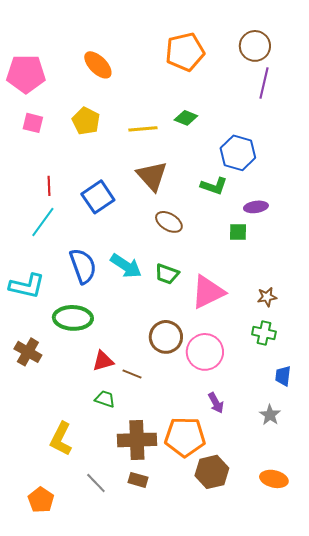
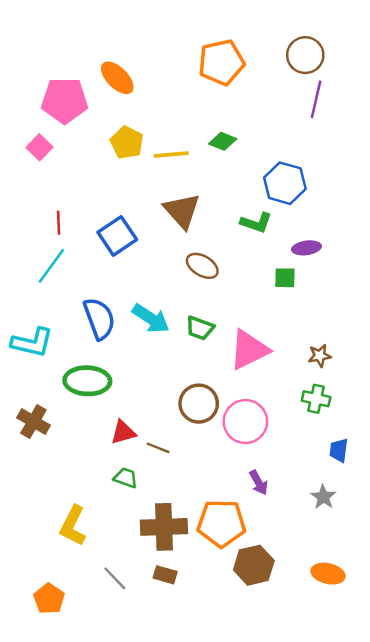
pink pentagon: (26, 74) -> (65, 101), moved
yellow pentagon: (86, 121) -> (127, 143), moved
pink square: (33, 123) -> (39, 147), turned 30

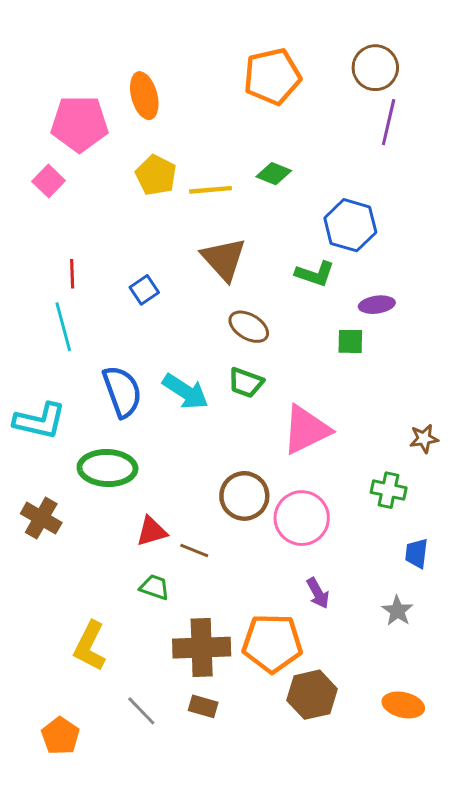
orange ellipse: (117, 78) -> (144, 96), turned 30
blue square: (117, 236) -> (144, 290), size x0.6
cyan line: (51, 266) -> (63, 327), turned -51
green trapezoid: (200, 328) -> (246, 383), moved
brown star: (320, 356) -> (424, 439), moved

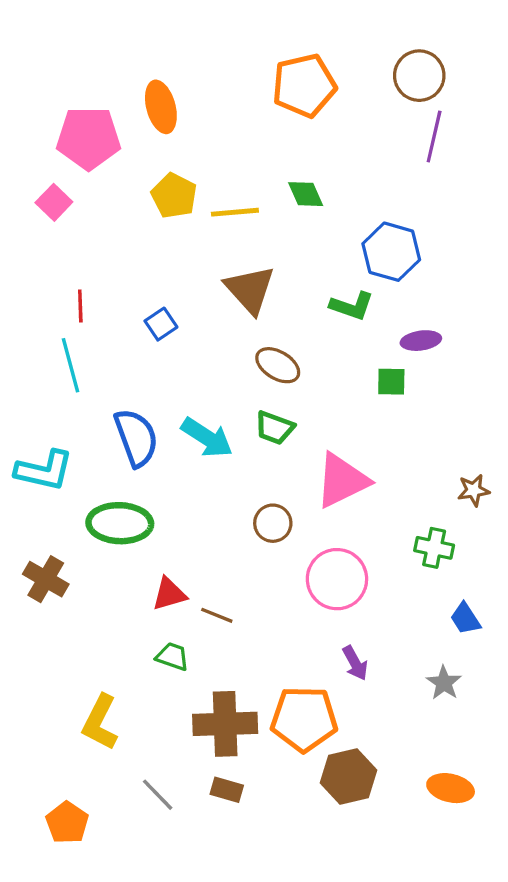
green diamond: (274, 174) -> (306, 194), turned 44
brown circle: (244, 496) -> (273, 523), moved, size x0.7
blue trapezoid: (417, 553) -> (465, 619), turned -40

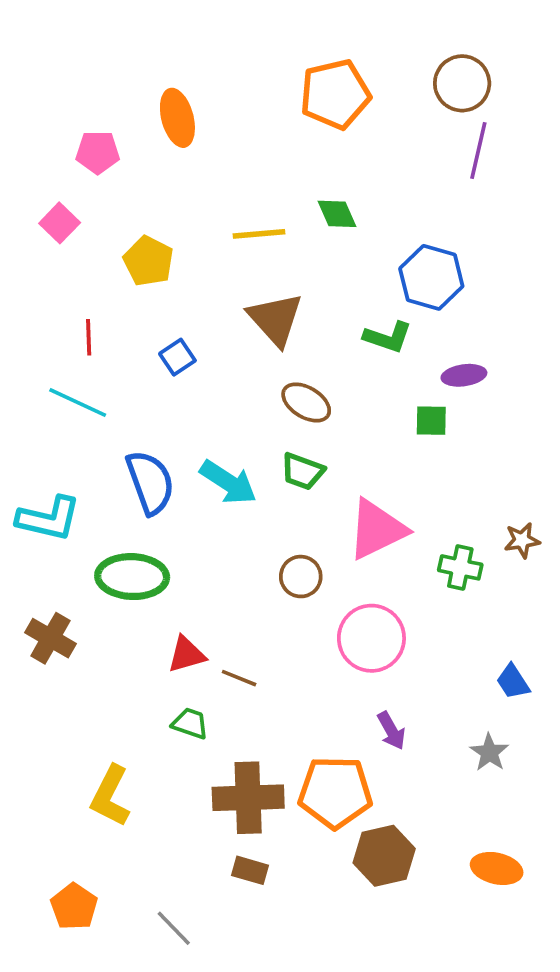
pink pentagon: (89, 138) -> (98, 152), size x0.6
yellow pentagon: (174, 196) -> (148, 261), moved
cyan line: (70, 365) -> (78, 402), turned -50
green cross: (434, 548) -> (460, 567), moved
gray line: (158, 795) -> (174, 928), moved

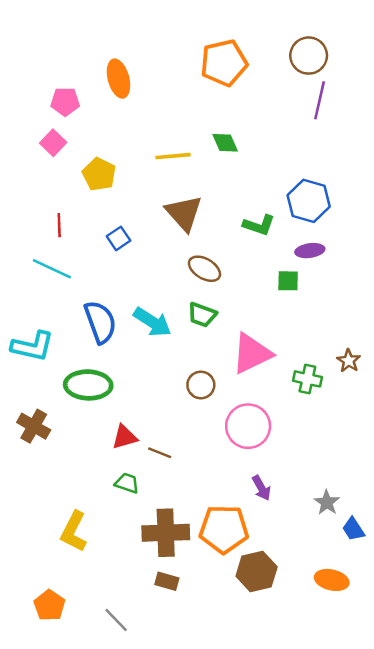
pink square: (60, 223) -> (53, 143), moved
blue hexagon: (431, 277) -> (309, 201), moved
brown star: (522, 540) -> (349, 361), turned -30
blue trapezoid: (513, 682) -> (353, 529), moved

